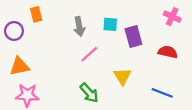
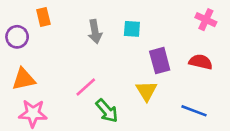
purple rectangle: (133, 36) -> (160, 61), moved
pink line: (89, 54) -> (86, 87), moved

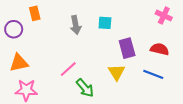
blue line: (194, 111) -> (153, 74), moved

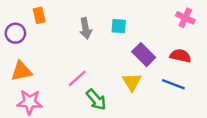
purple rectangle: (127, 48) -> (144, 55), turned -30

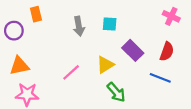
red semicircle: (181, 56) -> (167, 51), turned 96
yellow triangle: (132, 82) -> (105, 65), moved, turned 30
green arrow: (96, 100) -> (116, 92), moved

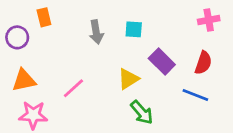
pink cross: (171, 16) -> (209, 20), turned -35
pink line: (71, 72) -> (73, 88), moved

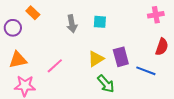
orange rectangle: (44, 17) -> (33, 13), turned -32
purple rectangle: (162, 62) -> (121, 57), moved, turned 30
red semicircle: (203, 63) -> (162, 47), moved

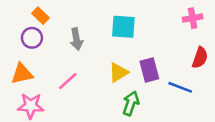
cyan square: (100, 22) -> (123, 27), size x1.5
gray arrow: (72, 24) -> (76, 39), moved
purple circle: (13, 28) -> (32, 38), moved
green arrow: (106, 84) -> (131, 103), turned -120

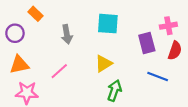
pink cross: (193, 18) -> (168, 26), moved
purple circle: (32, 38) -> (15, 33), moved
purple rectangle: (149, 70) -> (147, 43), moved

